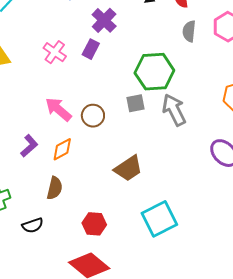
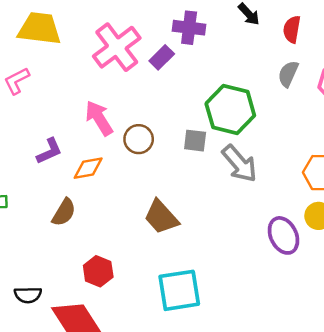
purple cross: (104, 20) -> (189, 28), turned 35
pink cross: (55, 52) -> (117, 47), size x1.6
gray arrow: (174, 110) -> (239, 164), turned 148
brown trapezoid: (128, 168) -> (161, 217), turned 64
black semicircle: (33, 225) -> (28, 295), moved

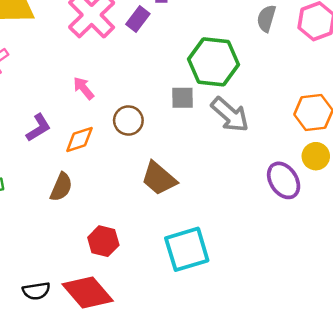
pink arrow: (99, 118) -> (84, 88), size x0.7
brown circle: (139, 139) -> (128, 120), moved
black semicircle: (28, 295) -> (36, 291), moved

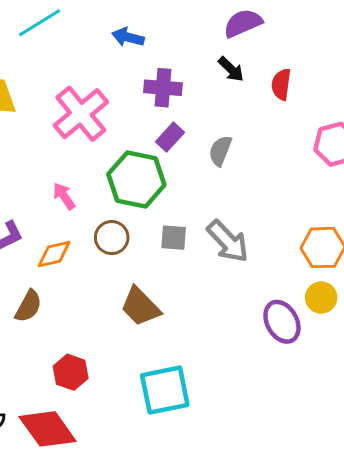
gray semicircle: (266, 18) -> (220, 151), moved
purple rectangle: (138, 19) -> (170, 137), moved
green hexagon: (213, 62) -> (136, 179), moved
gray square: (182, 98) -> (174, 238), moved

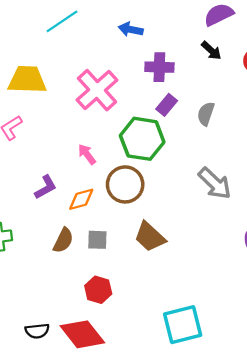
brown circle: (112, 238) -> (125, 184), size x1.4
gray square: (174, 238) -> (97, 240), moved
cyan square: (165, 390) -> (183, 325), moved

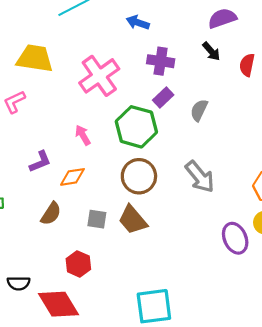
brown circle: (125, 184) -> (139, 176), moved
gray square: (97, 240) -> (97, 219), moved
black semicircle: (37, 331) -> (18, 283), moved

